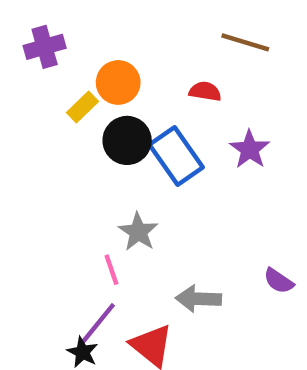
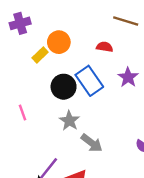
black circle: (127, 140) -> (64, 87), moved
pink line: (111, 270) -> (22, 112), moved
gray arrow: (198, 299) -> (92, 143), moved, turned -145

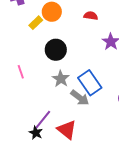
blue rectangle: (89, 81) -> (90, 83), moved

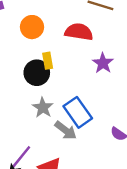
red semicircle: (91, 16) -> (79, 32), size x1.6
yellow rectangle: (36, 23) -> (48, 61), moved, turned -56

